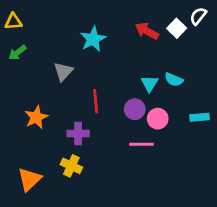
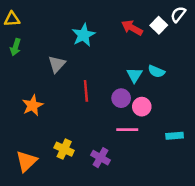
green arrow: (17, 53) -> (16, 47), turned -35
cyan rectangle: (199, 117) -> (175, 136), moved
purple cross: (78, 133) -> (100, 158), moved, turned 30

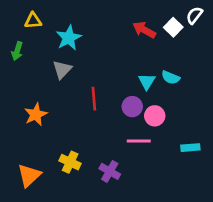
yellow triangle: (12, 19) -> (33, 21), moved
cyan star: (83, 35) -> (69, 38), moved

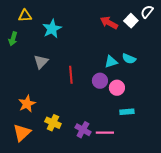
gray triangle: (62, 70) -> (41, 62), moved
cyan triangle: (147, 81) -> (111, 62), turned 40
orange star: (36, 115) -> (27, 104), moved
pink line: (139, 141) -> (105, 133), moved
cyan rectangle: (190, 148) -> (127, 112), moved

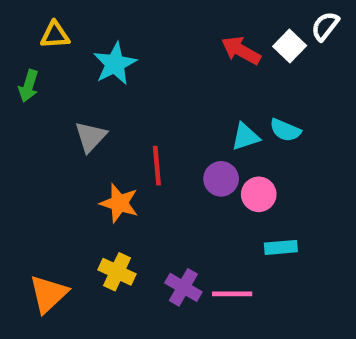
orange star: (27, 104) -> (119, 203), moved, turned -30

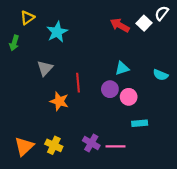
yellow triangle: (55, 35) -> (27, 18), turned -32
cyan semicircle: (285, 130) -> (161, 75), moved
yellow cross: (117, 272) -> (54, 145), moved

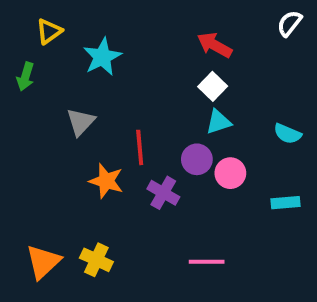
white square: (144, 23) -> (213, 86), moved
cyan rectangle: (140, 123) -> (286, 203), moved
purple cross: (91, 143) -> (163, 193), moved

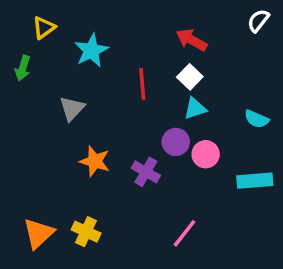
red line: (140, 147) -> (142, 84), moved
cyan rectangle: (286, 203) -> (255, 181), size x1.4
pink line: (207, 262) -> (185, 233), turned -52

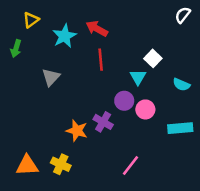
red arrow: (192, 40) -> (97, 29), moved
white square: (190, 77) -> (153, 58), moved
cyan triangle: (195, 109) -> (138, 77), turned -42
orange star: (95, 161) -> (77, 131), moved
orange triangle: (39, 233) -> (27, 165), turned 40

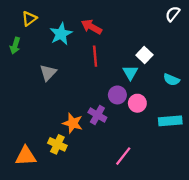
yellow cross: (61, 164) -> (57, 144), moved

